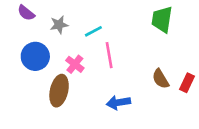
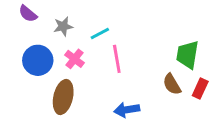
green trapezoid: (162, 19) -> (187, 55), moved
pink cross: (75, 64) -> (74, 59), moved

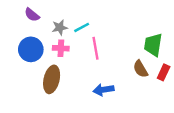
purple semicircle: (28, 14) -> (32, 15), moved
gray star: (63, 26) -> (60, 27), moved
pink cross: (74, 59) -> (61, 48), turned -35

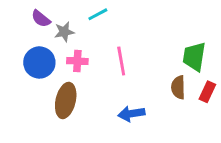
gray star: (60, 27) -> (64, 32), moved
cyan line: (82, 27) -> (98, 14), moved
brown semicircle: (140, 69) -> (178, 87), turned 30

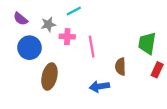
purple semicircle: (41, 19) -> (21, 19), moved
pink cross: (77, 61) -> (67, 37), moved
brown semicircle: (178, 87) -> (120, 67), moved

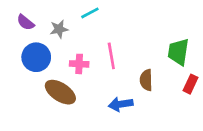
pink cross: (67, 37) -> (79, 64), moved
brown ellipse: (49, 76) -> (60, 92), turned -70

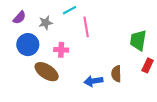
purple semicircle: (25, 22) -> (19, 17), turned -88
pink line: (111, 56) -> (86, 27), moved
brown semicircle: (146, 80) -> (116, 74), moved

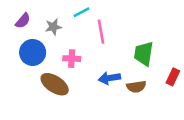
green trapezoid: (138, 40) -> (144, 54), moved
brown semicircle: (116, 74) -> (136, 87), turned -98
blue arrow: (93, 81) -> (109, 78), moved

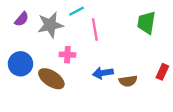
gray star: (53, 27) -> (50, 25), size x1.6
blue circle: (33, 52) -> (20, 64), moved
green trapezoid: (144, 54) -> (146, 23), moved

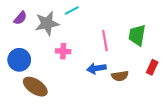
green trapezoid: (146, 23) -> (137, 35), moved
pink line: (95, 29) -> (105, 41), moved
brown ellipse: (51, 79) -> (35, 87), moved

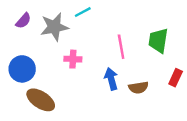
blue arrow: (96, 68) -> (111, 79), turned 84

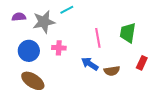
purple semicircle: (23, 21) -> (19, 17), turned -136
blue circle: (22, 69) -> (29, 51), moved
blue arrow: (111, 79) -> (90, 64), turned -42

